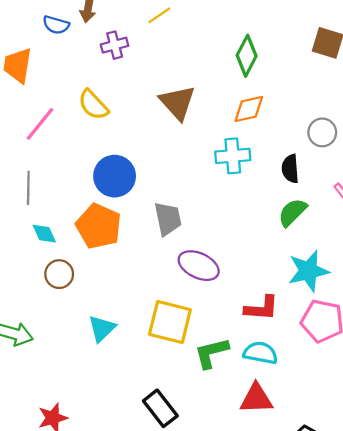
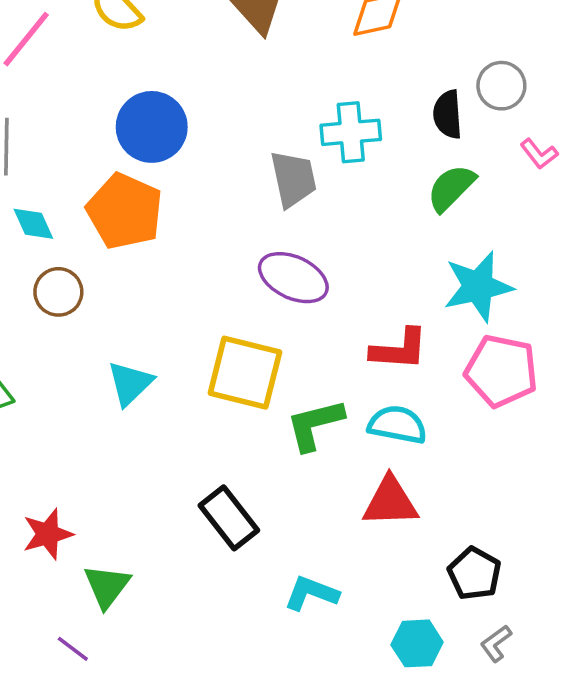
gray circle: (322, 132) -> (501, 86), moved
cyan cross: (233, 156) -> (351, 132), moved
gray trapezoid: (168, 219) -> (293, 179), moved

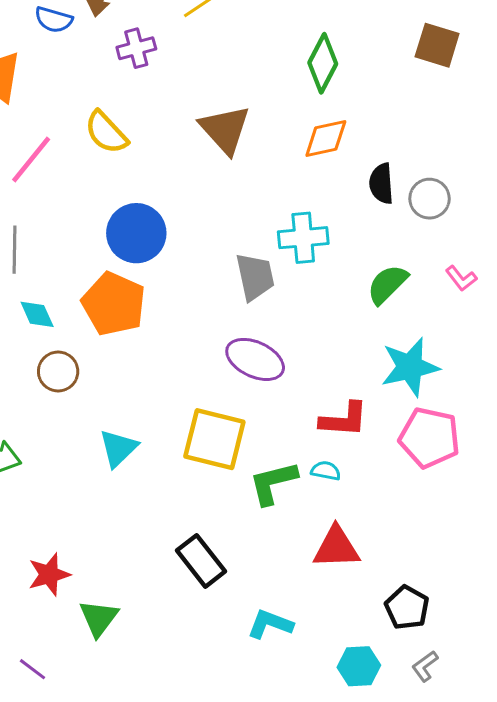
black semicircle: (448, 114) -> (381, 184), moved
pink L-shape: (539, 154) -> (461, 278), moved
cyan semicircle: (397, 425) -> (326, 471), moved, size x0.6
purple line: (73, 649) -> (33, 669), moved

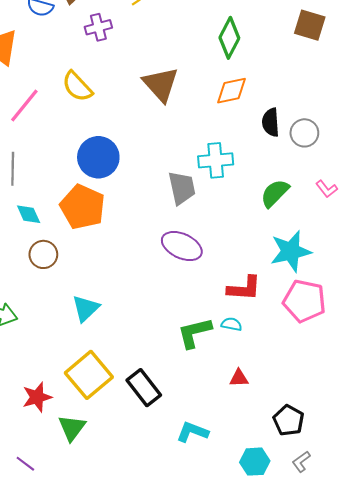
yellow square: (214, 439) -> (89, 375), moved, turned 36
red triangle: (336, 547) -> (239, 378), size x0.6

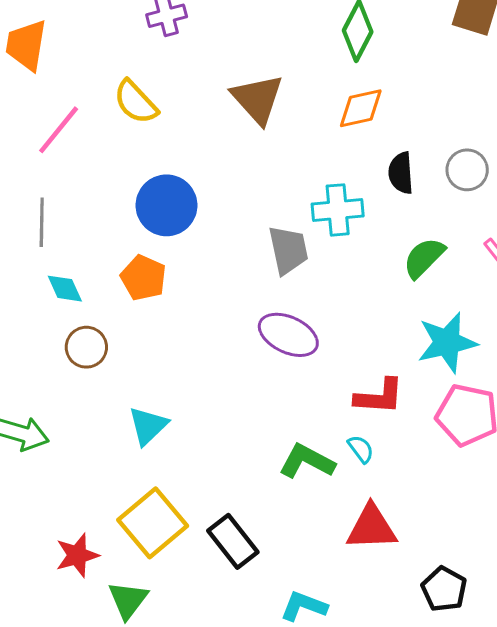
black semicircle: (271, 122) -> (401, 173), moved
orange pentagon: (82, 207) -> (143, 278), size x0.7
cyan semicircle: (231, 324) -> (361, 449), turned 42
green L-shape: (195, 333) -> (307, 461), turned 42
red triangle: (239, 378) -> (372, 528), size x1.8

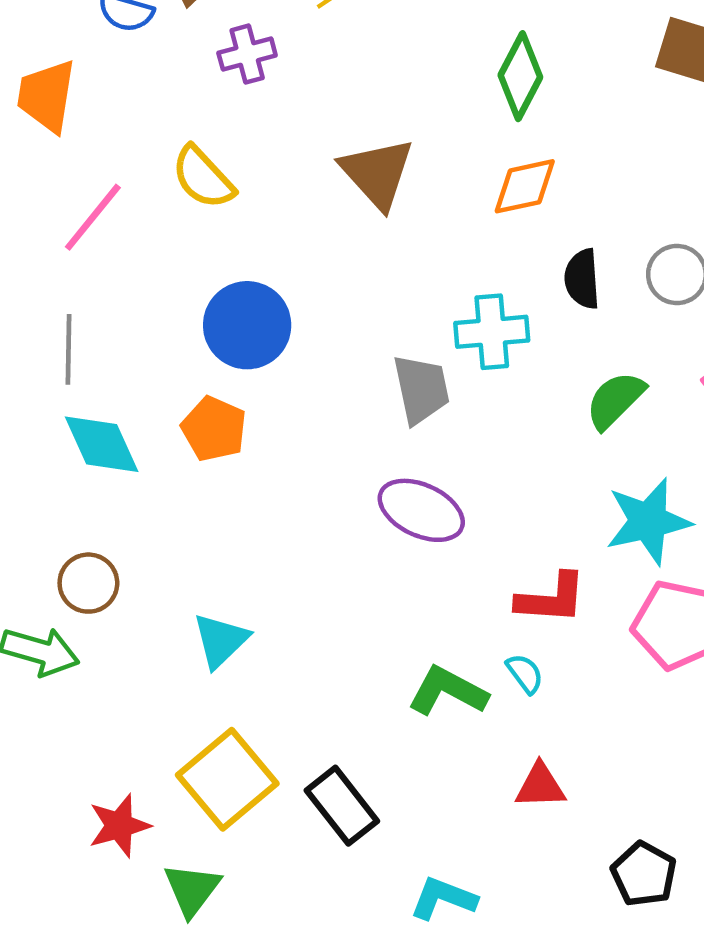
cyan diamond: (65, 289) -> (102, 444), size x1.5
brown circle: (86, 347) -> (88, 583), moved
red triangle: (372, 528) -> (540, 786), size x0.7

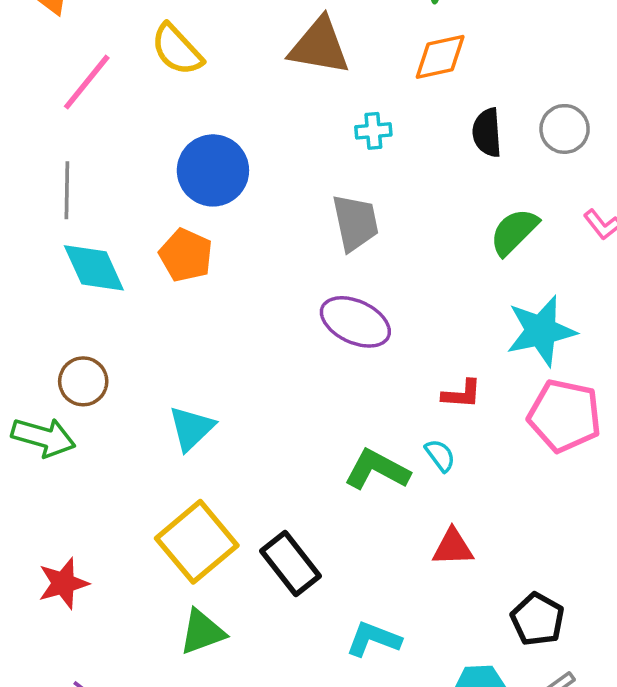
brown triangle: (377, 173) -> (319, 46), turned -38
cyan cross: (492, 332) -> (373, 131), moved, size x0.6
red L-shape: (551, 599) -> (462, 394), size x0.7
red star: (119, 826) -> (63, 583), moved
green triangle: (192, 889) -> (202, 632), moved, turned 33

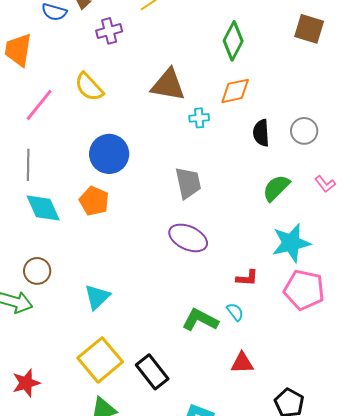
cyan cross: (373, 131) -> (199, 118), moved

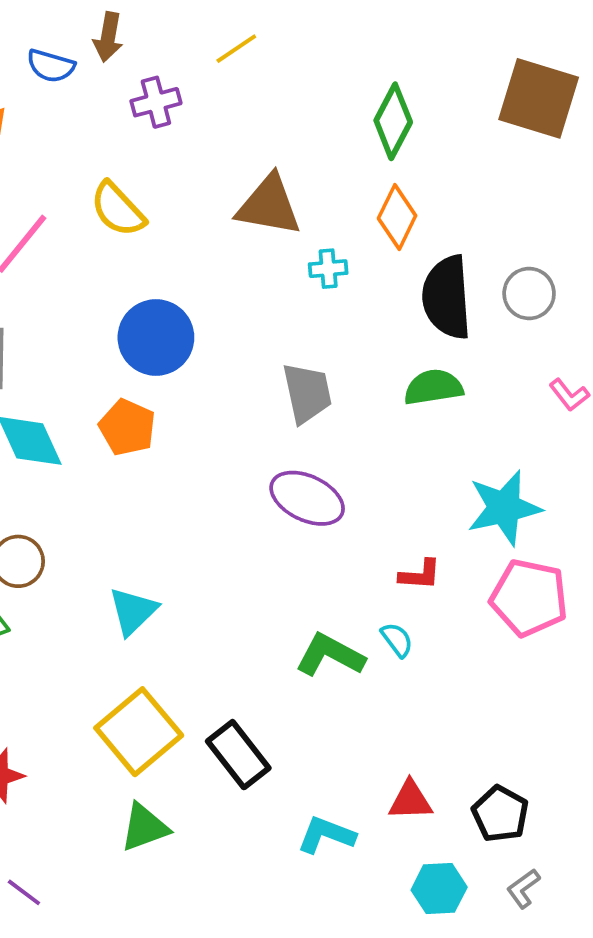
brown square: (309, 29) -> (539, 98), size x1.4
orange diamond: (235, 91) -> (397, 217), turned -52
black semicircle: (261, 133) -> (447, 297), size x1.6
green semicircle: (276, 188) -> (433, 387), moved, turned 36
red triangle: (242, 363) -> (410, 801), moved

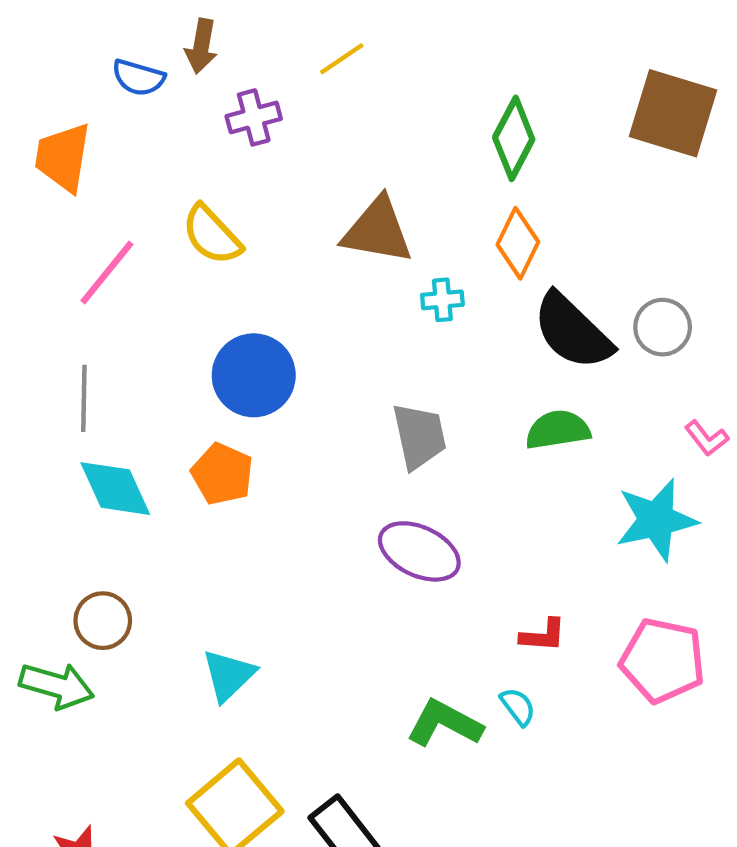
black semicircle: (447, 297) -> (572, 331), turned -42
cyan star: (504, 508) -> (656, 520), moved

